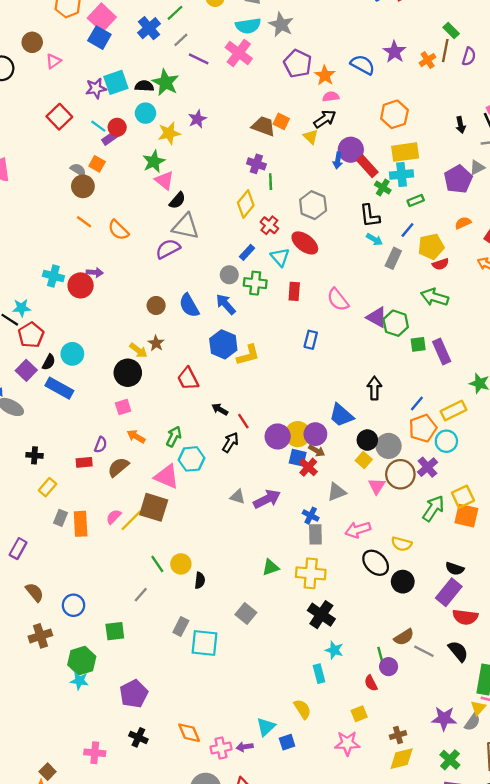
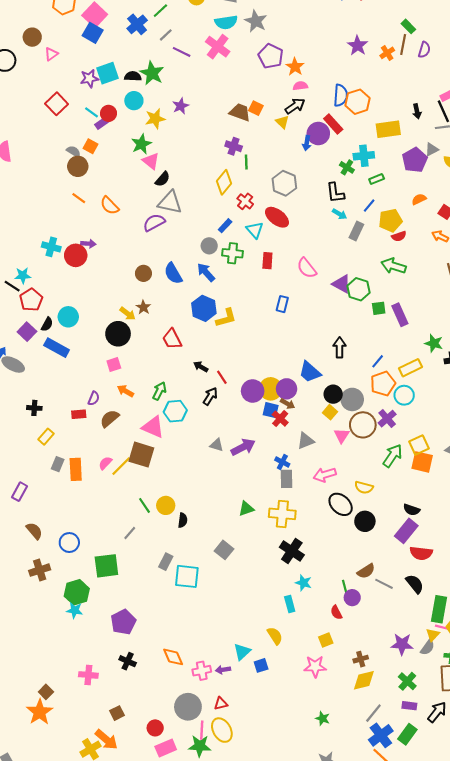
blue semicircle: (363, 65) -> (341, 95), moved, turned 65
yellow rectangle: (405, 152) -> (388, 129), moved
red rectangle: (367, 166) -> (333, 124), moved
green square: (115, 631) -> (106, 566), size x1.4

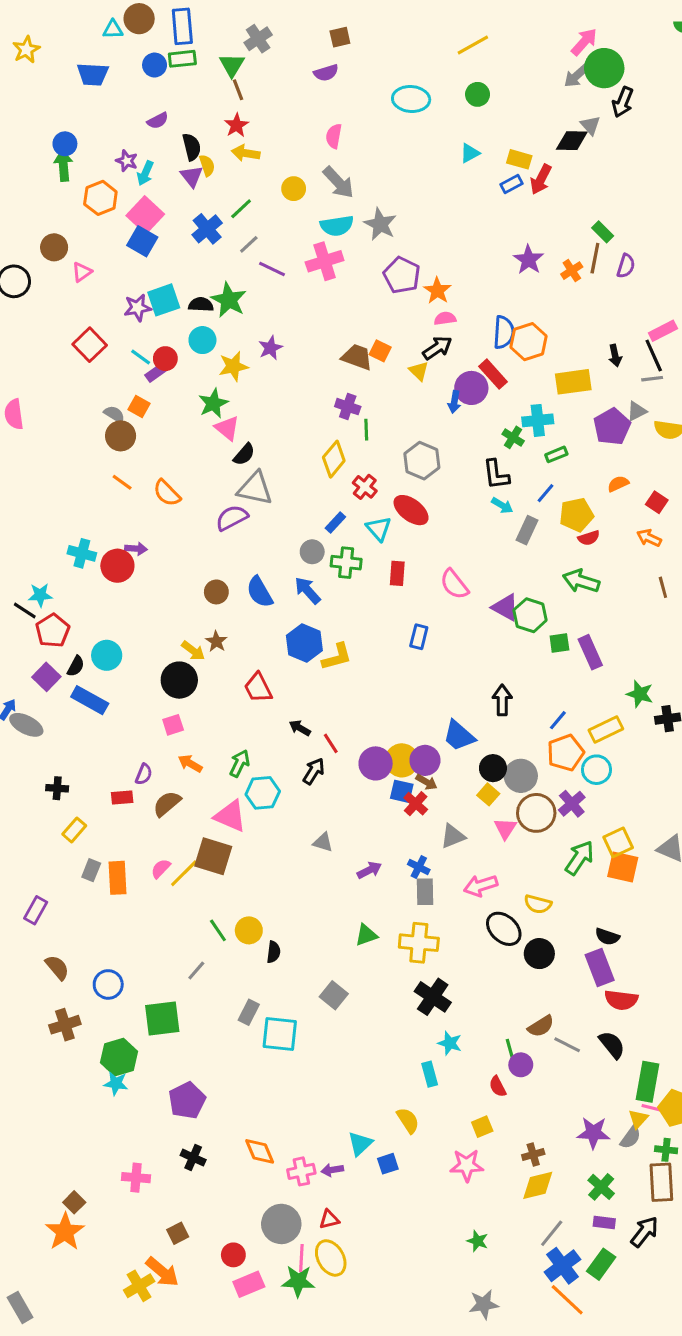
pink cross: (218, 47) -> (325, 261), turned 35
purple arrow: (243, 447) -> (369, 870), moved, size x0.7
purple rectangle: (406, 531) -> (600, 967), turned -60

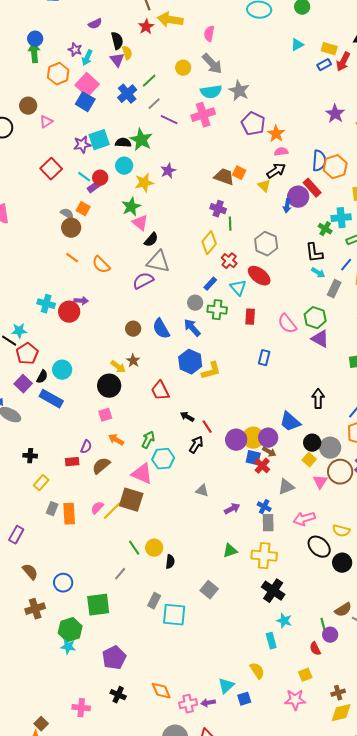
yellow arrow: (246, 153) -> (170, 20), moved, size x1.4
green hexagon: (530, 615) -> (315, 318), moved

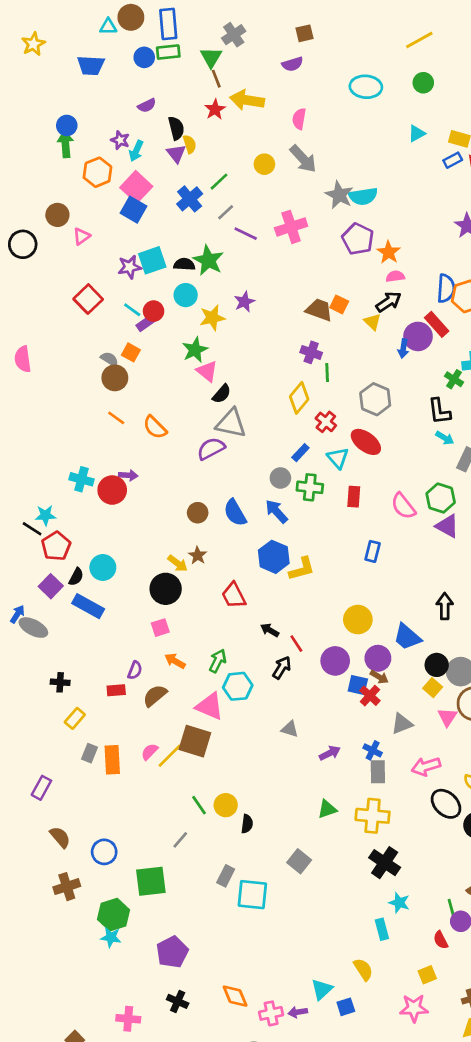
cyan semicircle: (211, 92) -> (363, 196), moved
yellow circle: (253, 438) -> (358, 620), moved

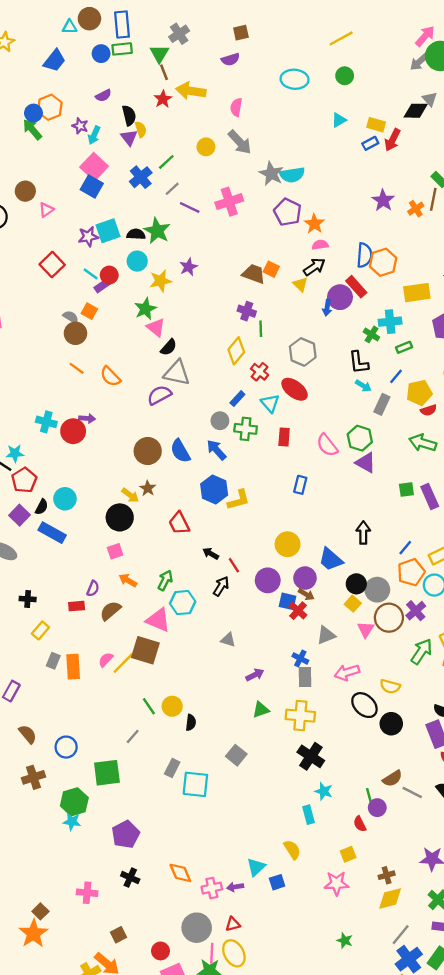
blue trapezoid: (91, 65) -> (54, 61), turned -55
green arrow: (65, 144) -> (32, 129), turned -35
orange hexagon: (97, 172) -> (50, 107), moved
brown circle: (198, 513) -> (148, 451), size x1.5
purple arrow: (330, 753) -> (255, 675), moved

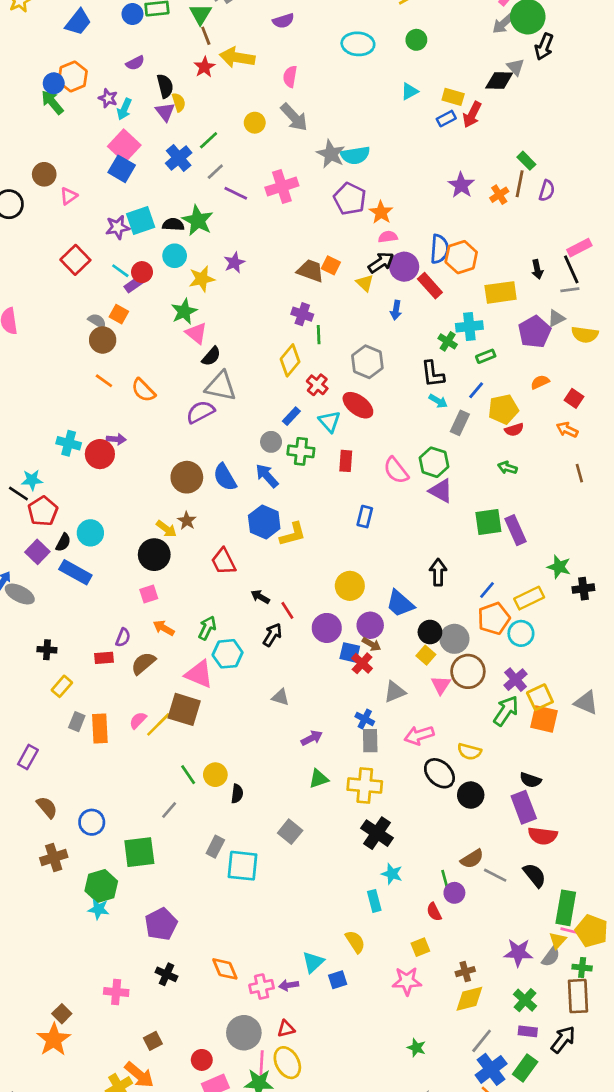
purple circle: (340, 297) -> (404, 267), moved
green arrow: (423, 443) -> (507, 468), size x0.6
green square: (406, 489) -> (488, 522), size x1.5
purple cross: (416, 611) -> (516, 680), moved

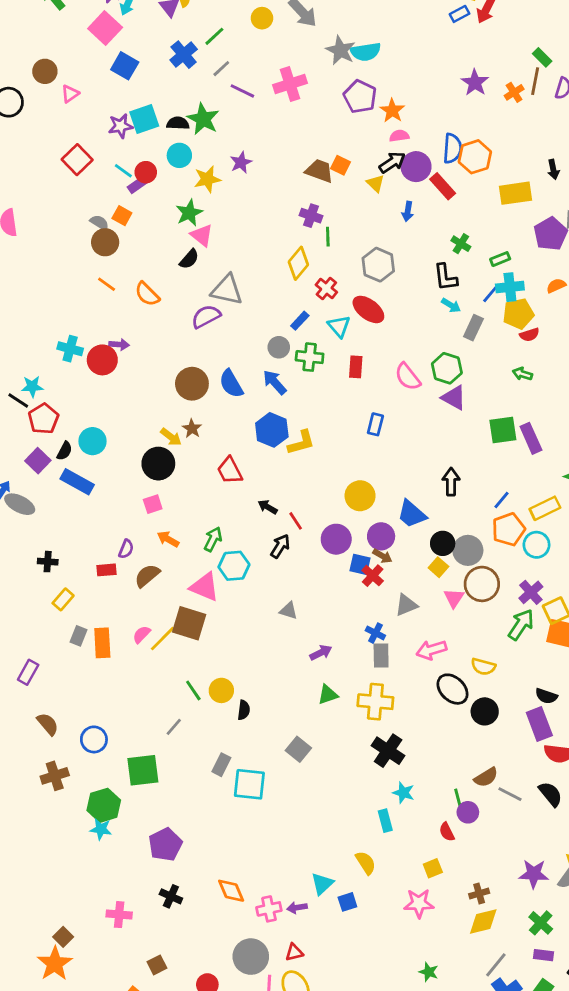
pink square: (124, 146) -> (105, 28), moved
cyan cross: (469, 326) -> (510, 287), moved
black semicircle: (211, 356) -> (189, 259), moved

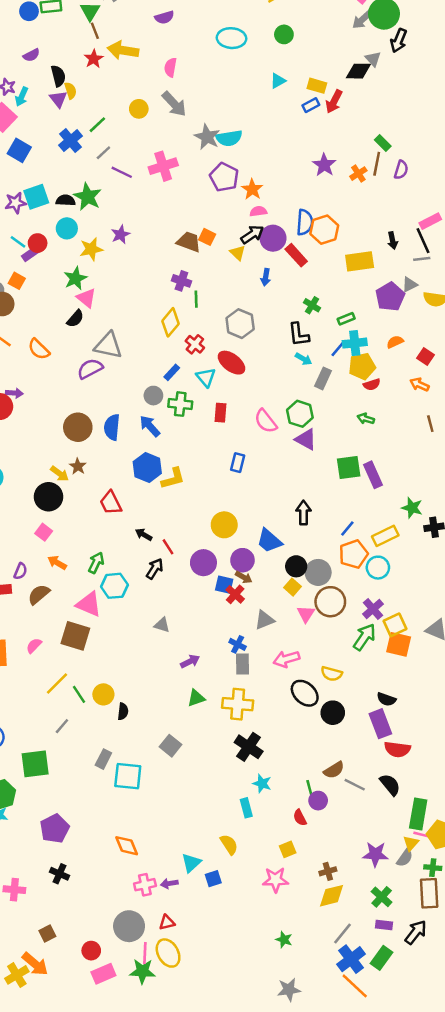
blue semicircle: (231, 384) -> (112, 427), turned 35
pink square: (153, 504) -> (44, 532), turned -35
yellow line: (163, 639) -> (57, 683), moved
orange diamond: (231, 891) -> (127, 846), moved

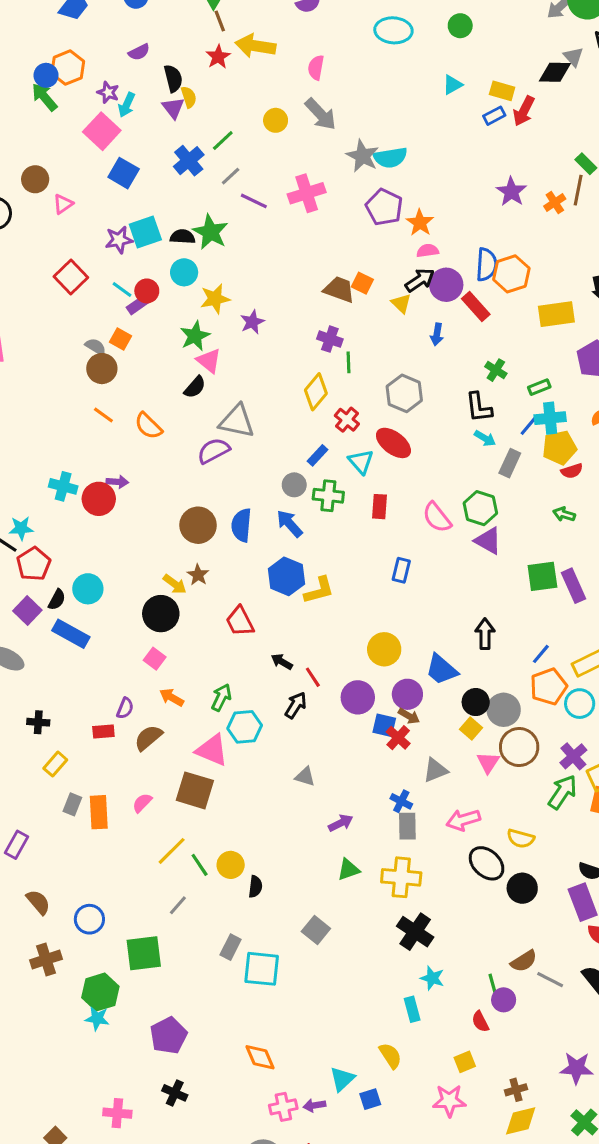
purple star: (120, 234) -> (252, 322), moved

